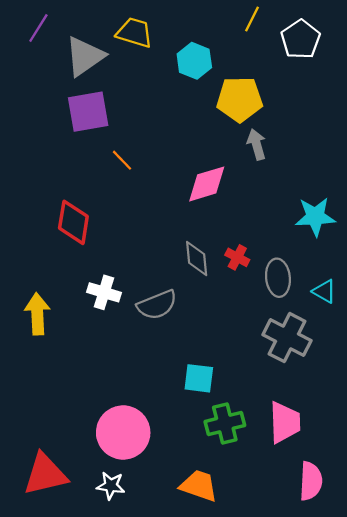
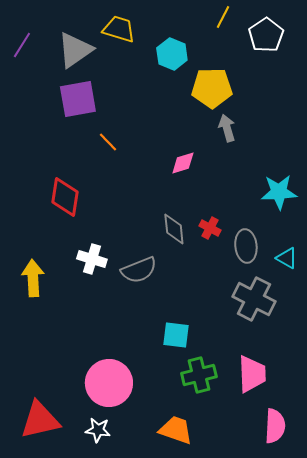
purple line: (38, 28) -> (22, 45), moved
pink diamond: (207, 184) -> (183, 163), size x0.7

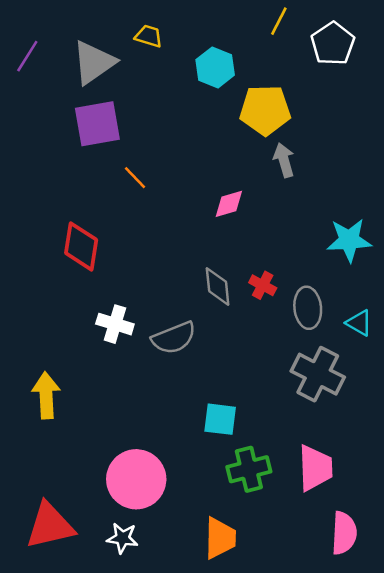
yellow trapezoid: (119, 29) -> (149, 36), size x0.7
yellow arrow: (33, 278) -> (46, 395), moved
orange trapezoid: (176, 430) -> (220, 538), turned 72

